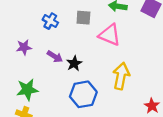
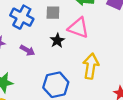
blue cross: (50, 21) -> (22, 17), size x1.5
black star: (74, 63) -> (57, 40), moved

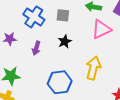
pink triangle: (78, 28) -> (101, 29), moved, turned -50
purple arrow: (27, 50) -> (36, 48), turned 72

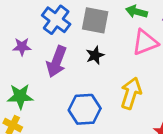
gray square: (63, 15) -> (95, 20), size x1.5
purple arrow: (36, 48) -> (57, 62), size x1.6

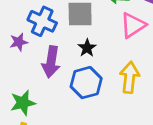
purple star: (22, 47) -> (19, 42), moved
blue hexagon: (85, 109) -> (86, 83), moved

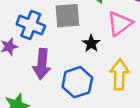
black star: (87, 48) -> (91, 43), moved

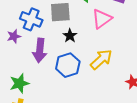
black star: (91, 43) -> (70, 36), moved
yellow arrow: (119, 75) -> (101, 59), turned 45

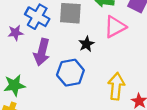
black star: (70, 36) -> (86, 44), moved
yellow arrow: (101, 59) -> (116, 86), moved, turned -50

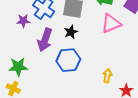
black star: (86, 44) -> (71, 32), moved
yellow arrow: (116, 86) -> (107, 76), size x0.6

